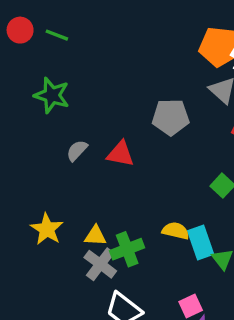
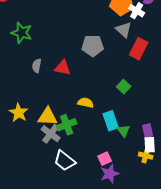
gray semicircle: (77, 151) -> (37, 66), turned -32
yellow semicircle: (176, 231) -> (86, 103), moved
yellow triangle: (95, 236) -> (48, 117), size x1.5

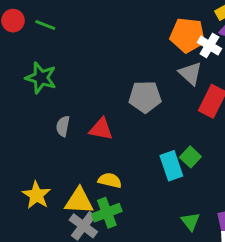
yellow semicircle: (86, 103) -> (110, 180), moved
cyan rectangle: (111, 121) -> (171, 166), moved

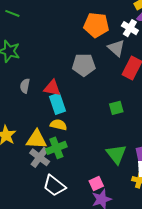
orange pentagon: (188, 35) -> (96, 25), moved
green square: (190, 157) -> (116, 108), turned 32
cyan rectangle: (171, 166) -> (57, 104), moved
green triangle: (190, 221) -> (116, 154), size x1.5

